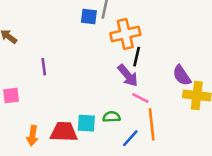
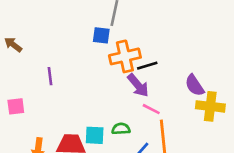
blue square: (89, 16) -> (101, 35), moved
orange cross: (125, 34) -> (125, 56), moved
black line: (137, 57) -> (147, 66), turned 60

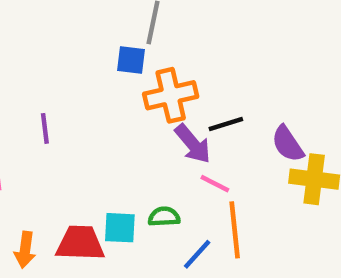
black line: (147, 66) -> (226, 124), moved

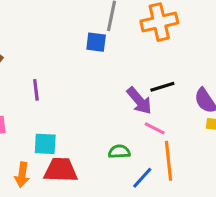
orange cross: (171, 95) -> (159, 22), moved
cyan square: (120, 228) -> (45, 144), moved

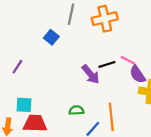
blue square: (96, 42) -> (51, 37), moved, turned 32
purple line: (36, 90) -> (17, 67), turned 40
pink line: (155, 128) -> (128, 60), moved

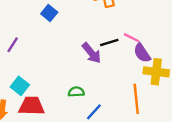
cyan square: (24, 105) -> (20, 86), turned 35
orange line: (111, 117) -> (136, 99), moved

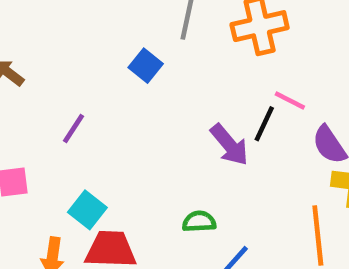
pink line: (132, 38) -> (290, 101), moved
black line: (109, 42) -> (264, 124), turned -48

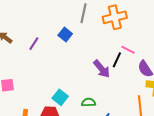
purple line: (73, 128) -> (34, 44), moved
cyan square: (87, 210) -> (60, 97), moved

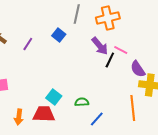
purple arrow: (102, 69) -> (100, 46), moved

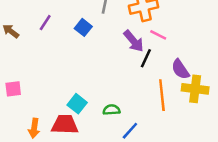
purple line: (28, 44) -> (45, 23), moved
pink line: (121, 50) -> (158, 35), moved
orange line: (133, 108) -> (162, 95), moved

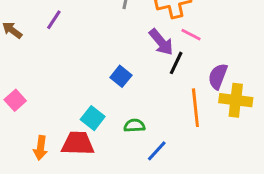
blue square: (83, 27) -> (121, 76), moved
purple semicircle: (180, 69) -> (218, 76), turned 55
pink square: (13, 89) -> (15, 100), turned -35

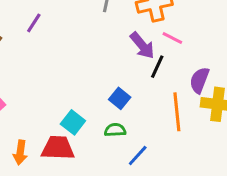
blue square: (121, 76) -> (120, 98), moved

